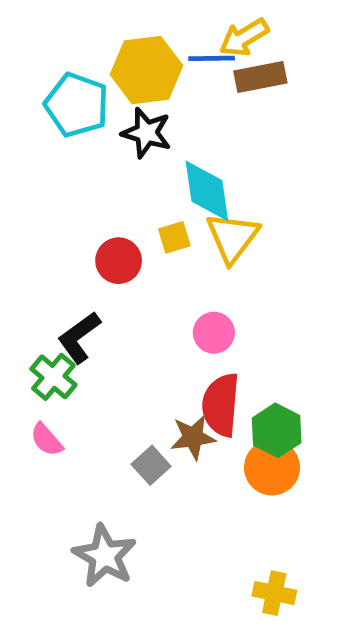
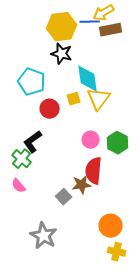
cyan pentagon: (77, 105) -> (32, 82), moved
green hexagon: (277, 430) -> (118, 143), moved
orange circle: (272, 468) -> (111, 226), moved

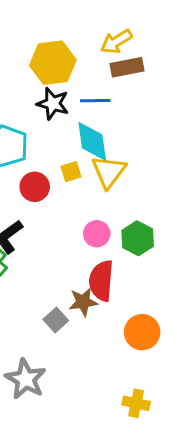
blue line: (90, 22) -> (95, 101), moved
orange circle: (111, 226) -> (142, 332), moved

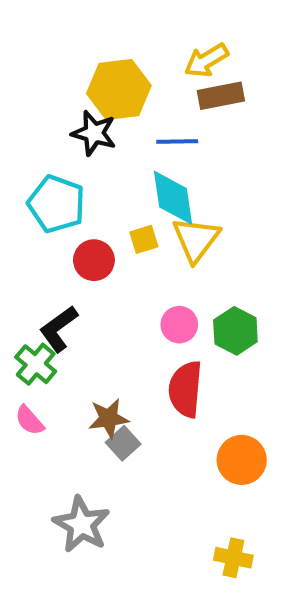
black star: (53, 104) -> (94, 133), moved
brown star: (83, 302) -> (109, 418), moved

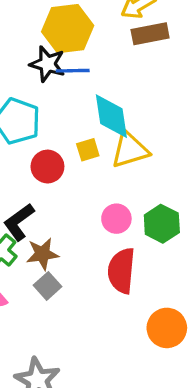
blue line: (177, 142) -> (73, 71), moved
yellow triangle: (196, 239) -> (130, 150), turned 36
brown star: (109, 418) -> (42, 254), moved
gray square: (123, 443) -> (47, 286), moved

